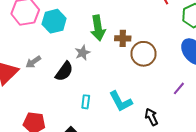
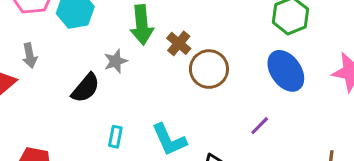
brown cross: (123, 38) -> (179, 43), turned 35
gray arrow: (33, 62) -> (30, 56), moved, turned -70

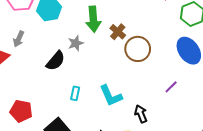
gray arrow: (30, 56) -> (19, 39), turned 35

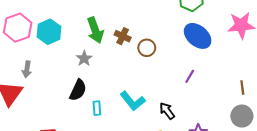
brown circle: (138, 49) -> (147, 48), size x0.7
black semicircle: (56, 61) -> (78, 90), moved

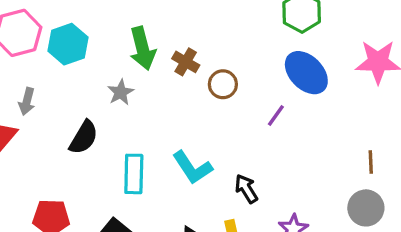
purple line: (190, 76) -> (276, 116), moved
black semicircle: (78, 90) -> (84, 137), moved
cyan rectangle: (97, 108) -> (134, 174), size x1.6

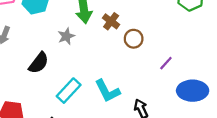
blue ellipse: (306, 73) -> (193, 91), moved, turned -52
cyan rectangle: (134, 174) -> (69, 91), turned 35

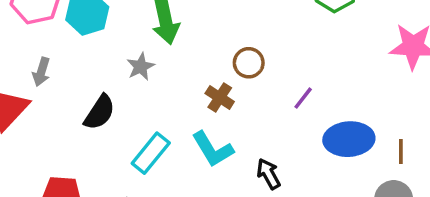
brown cross: (111, 21) -> (220, 97), moved

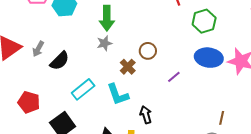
gray star: (141, 67) -> (104, 43), moved
gray arrow: (41, 72) -> (38, 49), moved
blue ellipse: (349, 139) -> (209, 58), moved

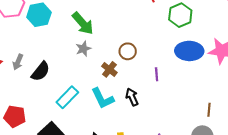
green arrow: (107, 18) -> (83, 23), turned -35
purple line: (174, 77) -> (157, 74), turned -48
black arrow: (146, 115) -> (132, 97), moved

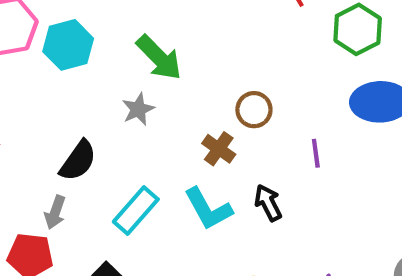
gray star: (83, 49) -> (138, 109), moved
gray arrow: (18, 62) -> (55, 212), moved

